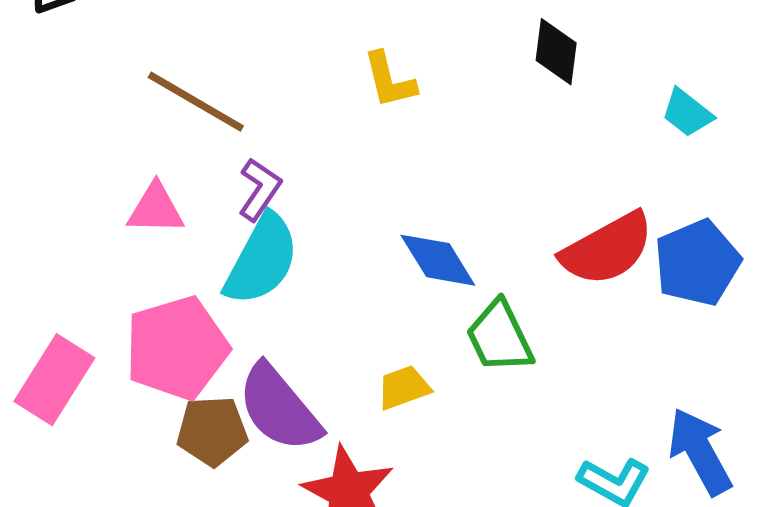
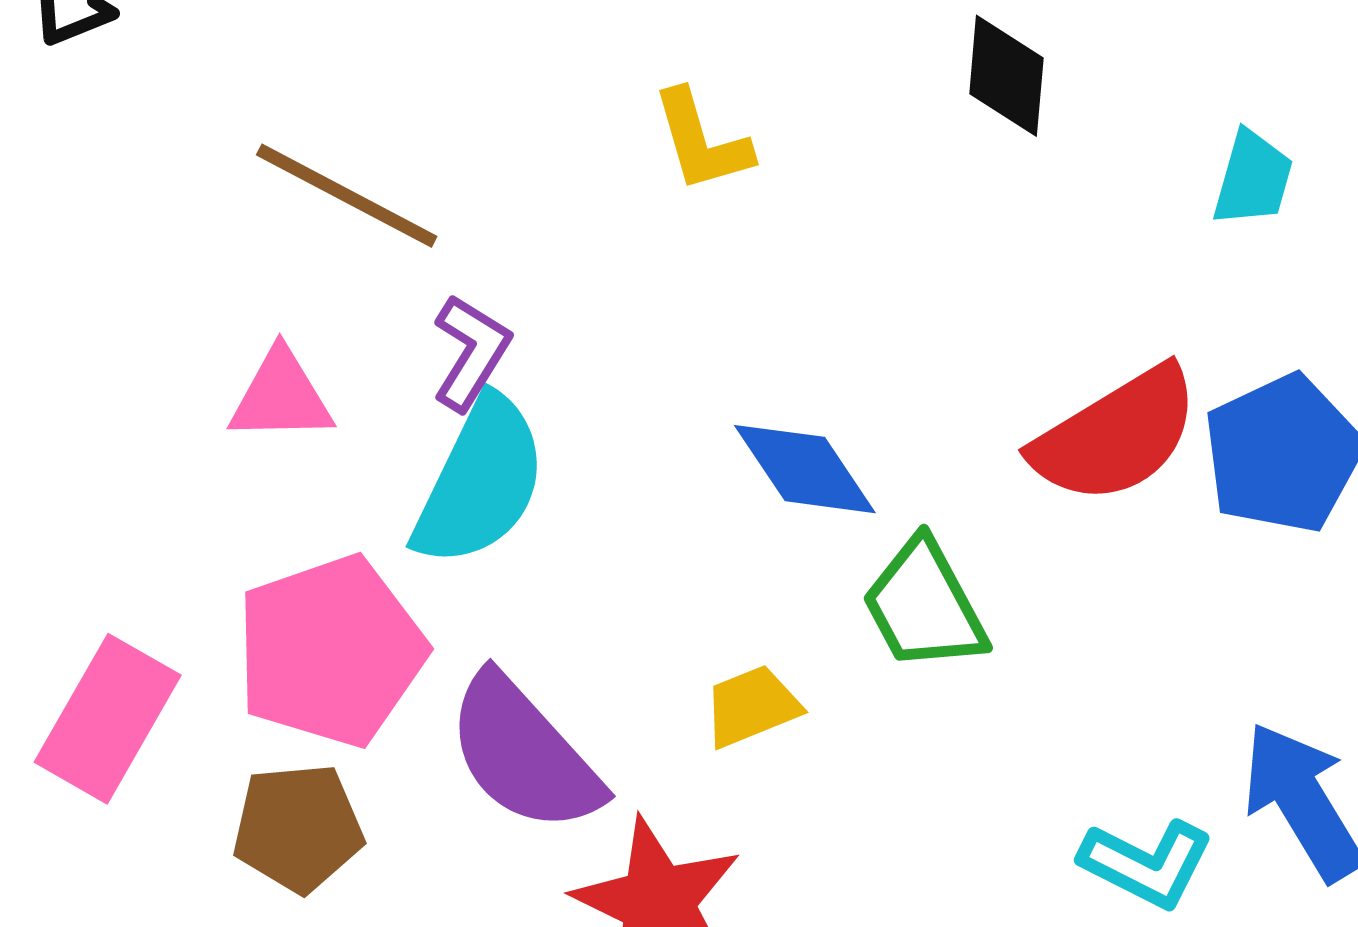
cyan trapezoid: (687, 113) -> (1253, 179), turned -110
brown pentagon: (212, 431) -> (298, 828), moved

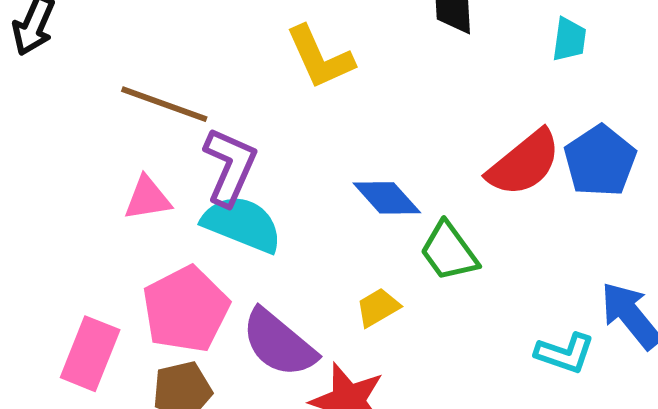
yellow L-shape: (702, 141) -> (320, 57), size x1.4
purple L-shape: (471, 352) -> (230, 167), size x1.5
cyan semicircle: (480, 482) -> (242, 224), turned -86

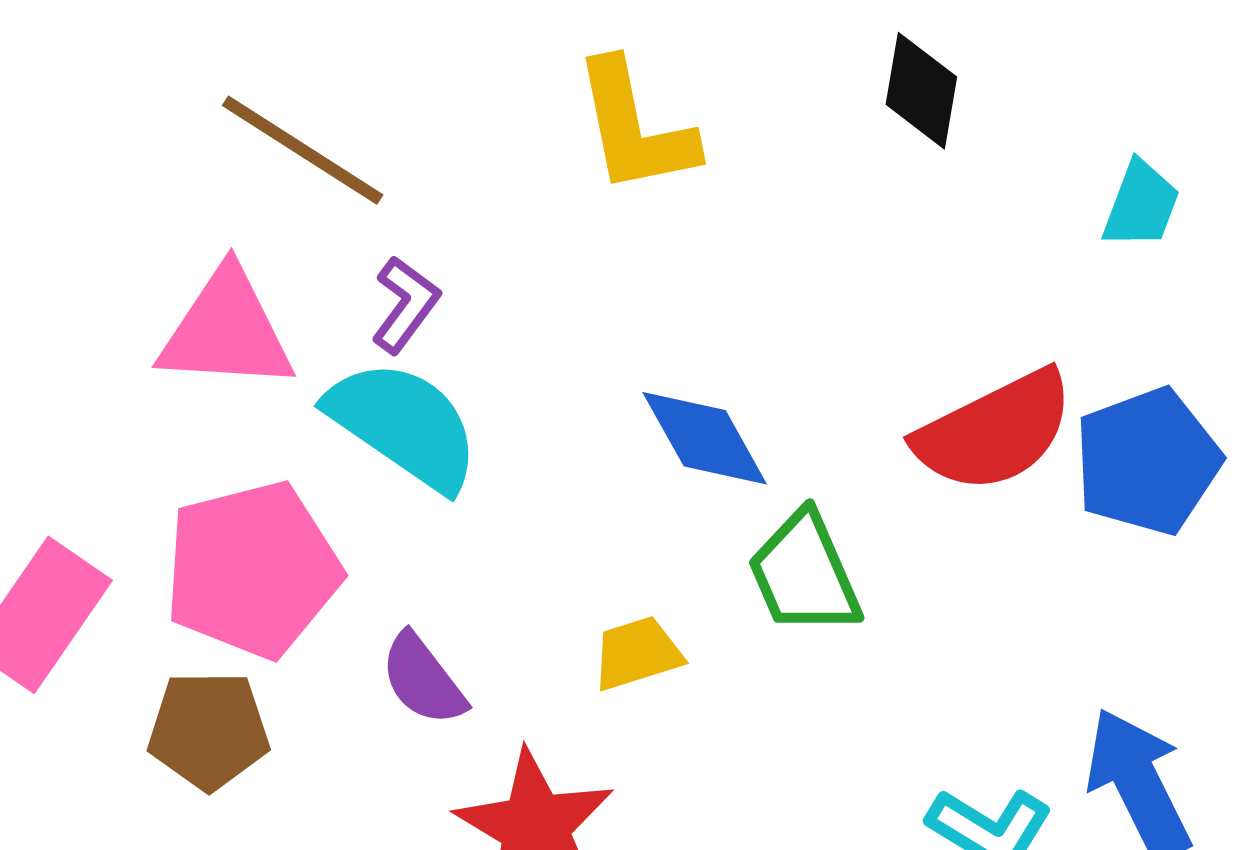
purple L-shape: (230, 167) -> (405, 305), size x0.6
pink triangle: (147, 198) -> (226, 330), size x1.4
purple semicircle: (279, 343) -> (423, 679), size x0.6

